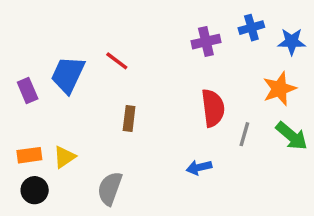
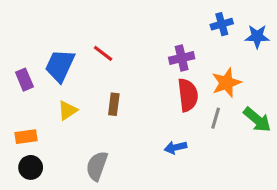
purple cross: (206, 42) -> (182, 58), moved
orange star: (279, 89) -> (226, 83), moved
yellow triangle: (64, 157) -> (68, 110), moved

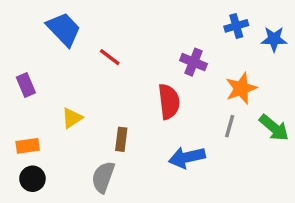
purple cross: (182, 58) -> (194, 62), turned 35
blue trapezoid: (60, 66) -> (64, 29), moved, turned 111
red semicircle: (188, 95) -> (169, 102), moved
brown rectangle: (114, 104) -> (121, 139), moved
blue arrow: (175, 147) -> (187, 157), size x1.5

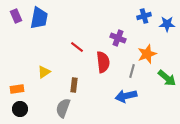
blue trapezoid: (64, 29) -> (39, 18), turned 55
red line: (110, 57) -> (77, 47), moved
purple rectangle: (26, 85) -> (16, 16), moved
gray line: (230, 126) -> (132, 71), moved
blue arrow: (187, 157) -> (126, 96), moved

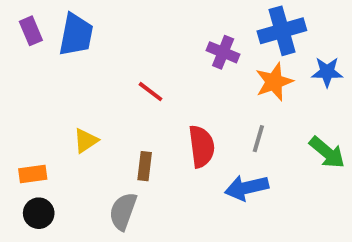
blue cross: (144, 16) -> (282, 31), size x1.6
blue star: (167, 24) -> (327, 72), moved
purple cross: (118, 38) -> (223, 52), moved
orange star: (147, 54) -> (274, 82), moved
red semicircle: (103, 62) -> (202, 147), moved

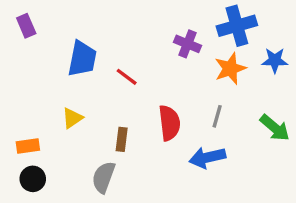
blue trapezoid: (76, 35) -> (82, 59), moved

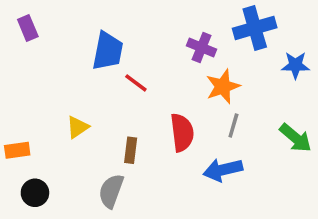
blue trapezoid: (82, 59) -> (108, 51), moved
orange star: (230, 69) -> (223, 86), moved
orange rectangle: (28, 146) -> (17, 150), moved

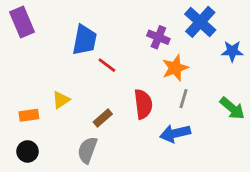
purple rectangle: (28, 28) -> (22, 22), size x1.5
blue cross: (255, 28) -> (200, 22), turned -32
orange rectangle: (17, 150) -> (29, 115), moved
brown rectangle: (131, 150) -> (103, 118), turned 42

